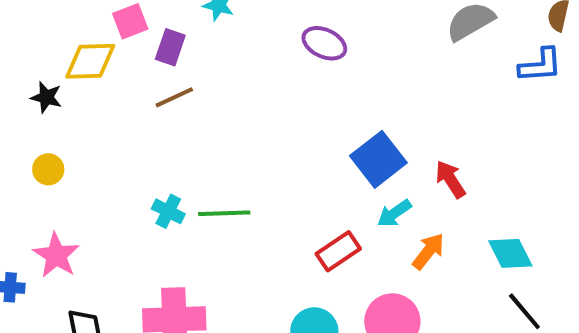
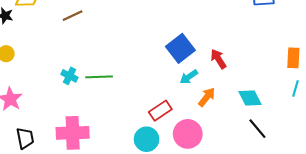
red rectangle: (338, 251) -> (160, 111), moved

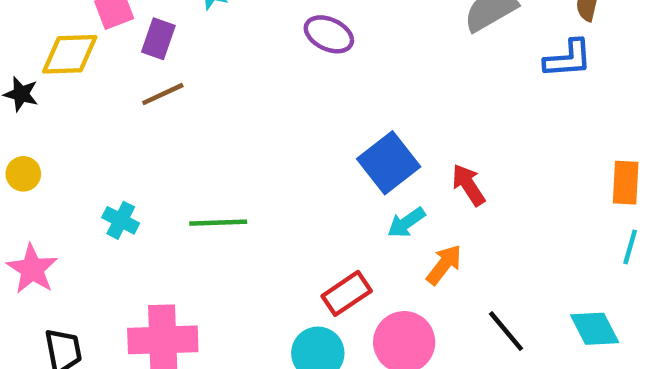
cyan cross: (69, 76) -> (121, 220), moved
cyan diamond: (250, 98) -> (595, 329), moved
black line: (257, 129) -> (506, 331), moved

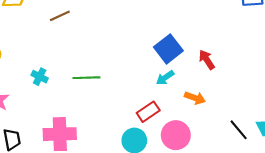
cyan arrow: (406, 223) -> (165, 78), moved
orange arrow: (444, 265) -> (195, 98), turned 72
black line: (506, 331) -> (239, 130), moved

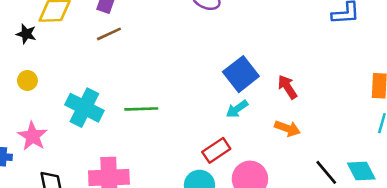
cyan cross: (40, 77) -> (84, 108), size x1.8
orange arrow: (195, 98) -> (287, 128), moved

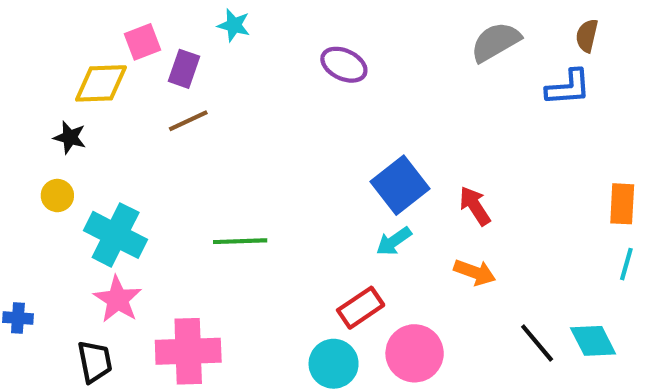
black star: (26, 34) -> (70, 137), moved
cyan cross: (84, 108) -> (116, 235), moved
pink star: (33, 136) -> (118, 299), moved

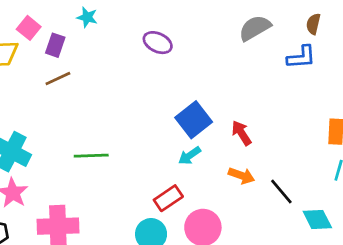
pink square: (143, 42) -> (29, 28), turned -30
black line: (537, 343) -> (281, 192), moved

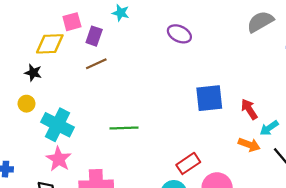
pink square: (29, 28) -> (72, 22), turned 36
blue square: (194, 120) -> (209, 98), turned 32
cyan arrow: (190, 156) -> (269, 128), moved

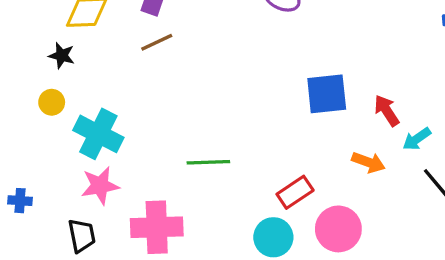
green line: (124, 128) -> (208, 162), moved
orange arrow: (249, 145) -> (368, 162), moved
pink star: (59, 159) -> (100, 186), turned 30

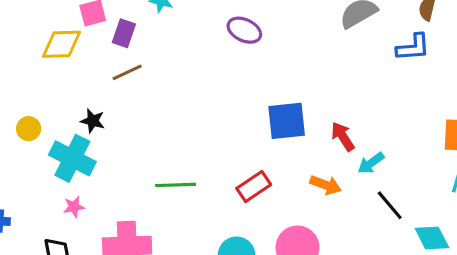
black star: (62, 56) -> (93, 121), moved
pink star: (100, 186) -> (74, 207), size x0.6
red rectangle: (295, 192) -> (254, 186), moved

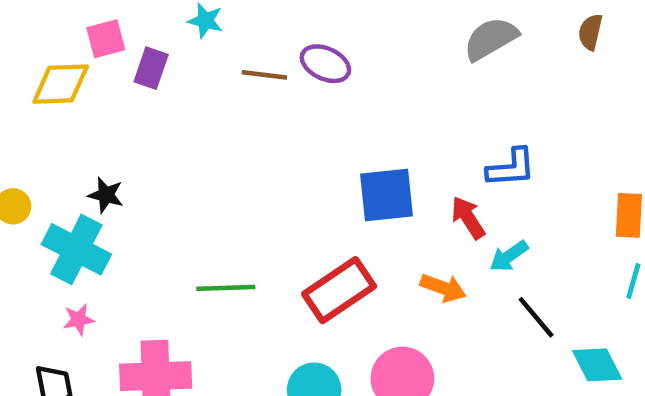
blue L-shape: (413, 47) -> (511, 168), moved
brown line: (127, 72) -> (264, 75), moved, turned 32
red rectangle: (254, 186) -> (339, 290), size x1.4

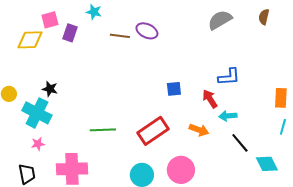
blue square: (387, 195) -> (174, 89), size x0.6
cyan arrow: (509, 256) -> (228, 116), turned 30

